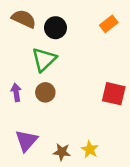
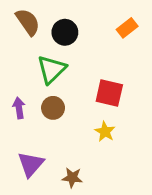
brown semicircle: (24, 19) -> (28, 22), turned 30
red square: (114, 94) -> (109, 93), moved
yellow star: (90, 149) -> (105, 132), moved

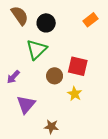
purple arrow: (19, 108) -> (13, 77), turned -128
brown circle: (53, 108) -> (55, 76), moved
purple triangle: (31, 164) -> (26, 104), moved

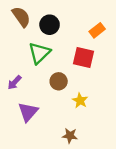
orange rectangle: (90, 20) -> (97, 30), moved
red square: (78, 66) -> (83, 58), moved
brown star: (51, 127) -> (70, 136), moved

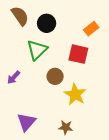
yellow star: (80, 101) -> (75, 94), size x1.5
purple triangle: (28, 112) -> (26, 122), moved

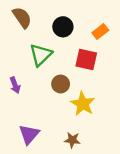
black circle: (47, 23) -> (63, 27), moved
purple arrow: (14, 77) -> (15, 85), turned -64

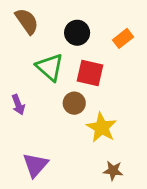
green triangle: (41, 55) -> (50, 67), turned -35
red square: (86, 59) -> (90, 73), moved
brown star: (72, 140) -> (113, 171), moved

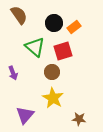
orange rectangle: (123, 38) -> (74, 27), moved
red square: (90, 73) -> (63, 51), turned -30
yellow star: (102, 128) -> (53, 98), moved

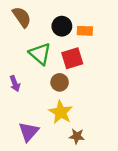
orange rectangle: (74, 27) -> (85, 31), turned 40
brown star: (79, 119) -> (77, 136), moved

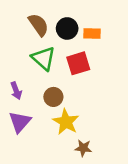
brown semicircle: (22, 17) -> (38, 25), moved
brown circle: (60, 82) -> (53, 97), moved
purple triangle: (29, 132) -> (20, 122), moved

